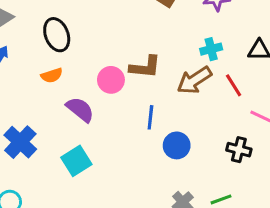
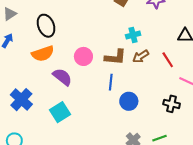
cyan cross: (211, 49) -> (133, 35), moved
brown L-shape: (145, 67) -> (115, 57), moved
orange semicircle: (52, 75) -> (43, 54), size x1.5
brown arrow: (194, 80) -> (141, 56), size x0.7

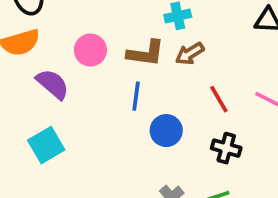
red line: (168, 60) -> (219, 99), moved
black cross: (172, 104) -> (226, 148), moved

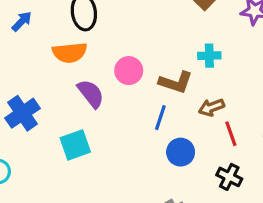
brown arrow: (190, 54) -> (211, 107), moved

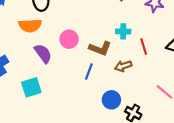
red line: (231, 134) -> (144, 47), moved
blue circle: (181, 152) -> (111, 100), moved

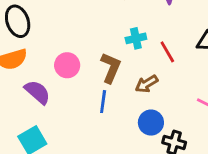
brown L-shape: (100, 48) -> (111, 68), turned -75
blue circle: (111, 100) -> (151, 123), moved

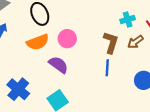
pink circle: (67, 65) -> (67, 39), moved
brown arrow: (147, 84) -> (135, 42), moved

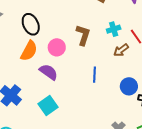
orange semicircle: (38, 42) -> (29, 51), turned -40
brown L-shape: (111, 43) -> (83, 35), moved

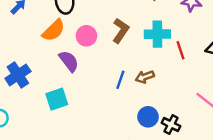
cyan cross: (114, 29) -> (157, 34), size x1.5
brown arrow: (121, 50) -> (145, 77), moved
blue circle: (129, 86) -> (148, 117), moved

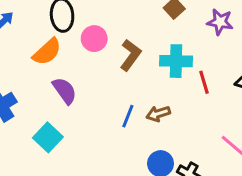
pink circle: (86, 36) -> (94, 39), moved
cyan square: (57, 99) -> (48, 137), turned -30

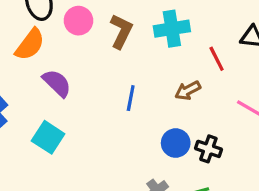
red line: (204, 82) -> (217, 59), moved
brown arrow: (158, 114) -> (188, 90), moved

